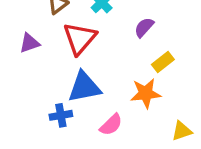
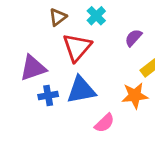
purple triangle: (29, 43) -> (33, 68), moved, size x1.5
blue cross: (61, 115) -> (48, 96), moved

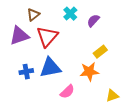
cyan cross: (96, 16) -> (70, 14), moved
purple semicircle: (133, 38) -> (93, 21), moved
purple triangle: (33, 68) -> (19, 36), moved

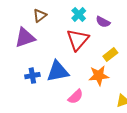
purple semicircle: (93, 21) -> (103, 22), turned -104
red triangle: (47, 37) -> (78, 40), moved

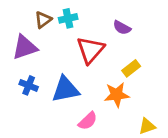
cyan cross: (79, 14) -> (68, 18), moved, turned 32
blue cross: (32, 76) -> (29, 85), moved, turned 32

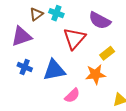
cyan cross: (68, 18) -> (56, 13), turned 32
purple semicircle: (122, 28) -> (100, 21), size x1.5

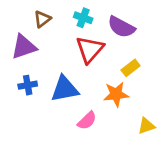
cyan cross: (56, 13) -> (83, 18), moved
blue cross: (25, 67) -> (28, 85), turned -32

